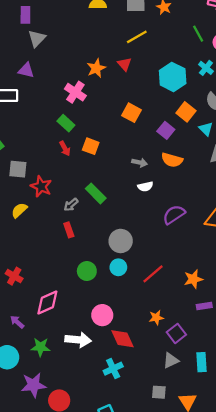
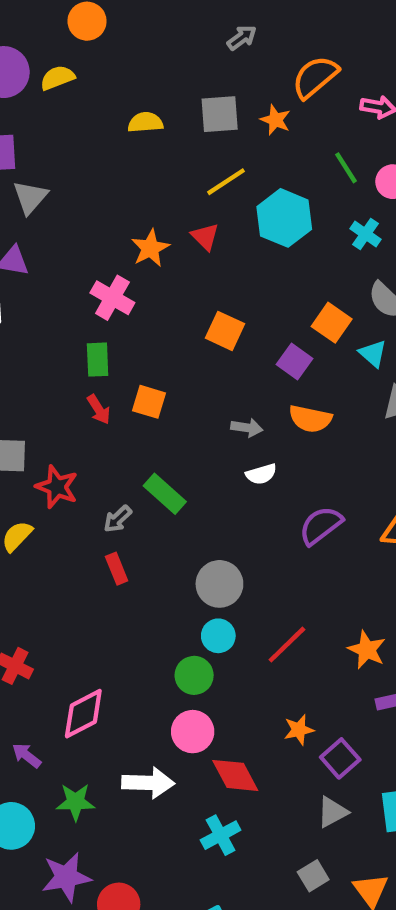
cyan hexagon: (173, 77) -> (284, 218), moved
green rectangle: (66, 123) -> (98, 360), turned 49
green circle: (87, 271) -> (194, 675), moved
orange star: (193, 279) -> (367, 650), turned -30
gray square: (159, 392) -> (313, 876), turned -32

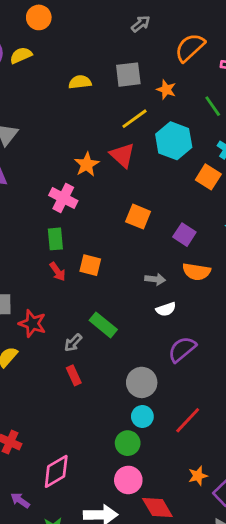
orange star: (275, 120) -> (166, 90), moved
red triangle: (205, 237) -> (122, 155), size x1.4
orange square: (332, 323) -> (208, 177), moved
purple semicircle: (321, 526) -> (182, 349), moved

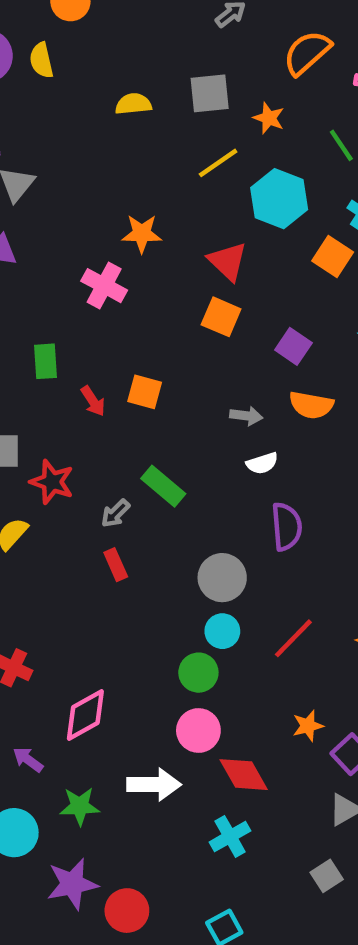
yellow semicircle: (21, 55) -> (41, 60), turned -80
red triangle: (122, 155) -> (228, 261), moved
orange star: (87, 164) -> (142, 234), turned 30
green rectangle: (55, 239) -> (45, 361), moved
purple semicircle: (182, 349) -> (287, 527), turned 124

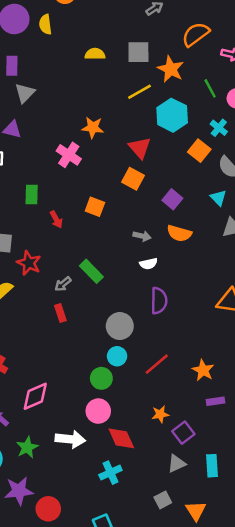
orange star: (269, 118) -> (171, 69), size x1.5
orange square: (145, 392) -> (95, 207), moved
green star: (80, 806) -> (27, 447), turned -30

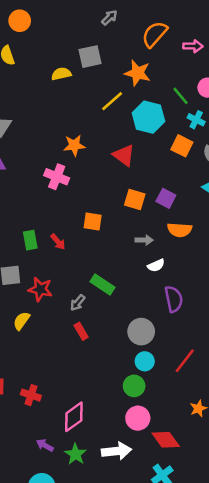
gray square: (138, 52) -> (90, 57), moved
green line: (210, 88) -> (181, 96), moved
orange square: (133, 179) -> (135, 199), moved
green rectangle: (32, 195) -> (30, 240), moved
green star: (27, 447) -> (76, 454), moved

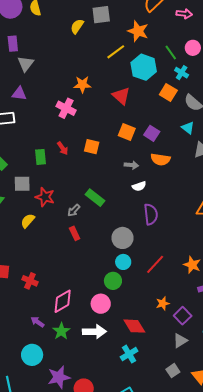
yellow semicircle: (61, 74) -> (77, 26), turned -49
red arrow: (58, 242) -> (63, 148), moved
pink circle: (138, 418) -> (101, 304), moved

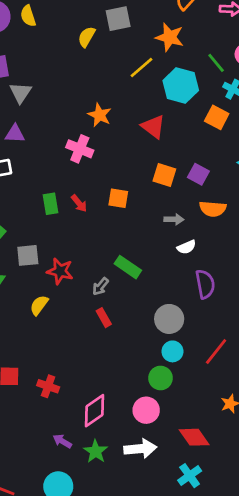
orange star: (82, 84) -> (100, 115), turned 30
green rectangle: (40, 157) -> (51, 204), moved

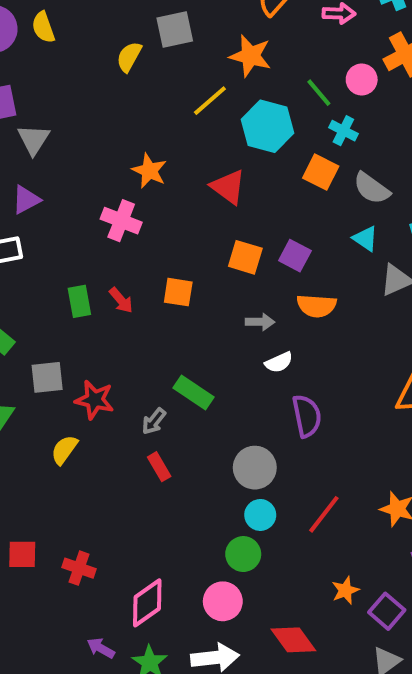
purple triangle: (15, 134) -> (26, 200), turned -30

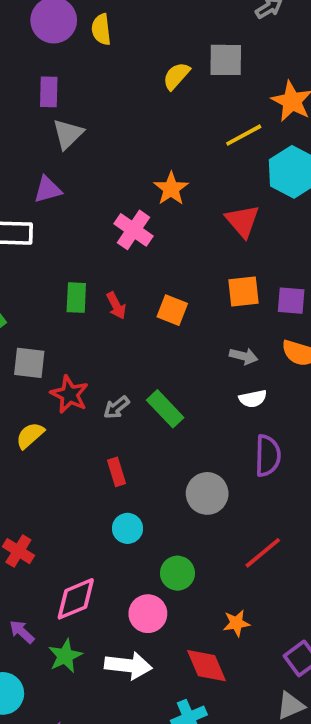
purple square: (295, 256) -> (291, 301), turned -36
orange square: (245, 257) -> (244, 292), turned -36
gray arrow: (154, 421) -> (116, 407), moved
cyan circle: (260, 515) -> (127, 528), moved
orange star: (345, 590) -> (236, 623), moved

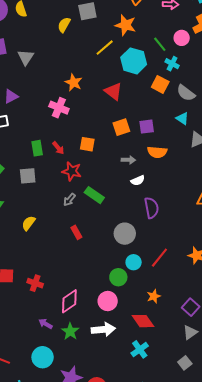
gray triangle: (68, 134) -> (26, 57), moved
gray square: (29, 363) -> (28, 176), moved
red star: (69, 394) -> (72, 171), moved
cyan circle: (127, 528) -> (134, 262), moved

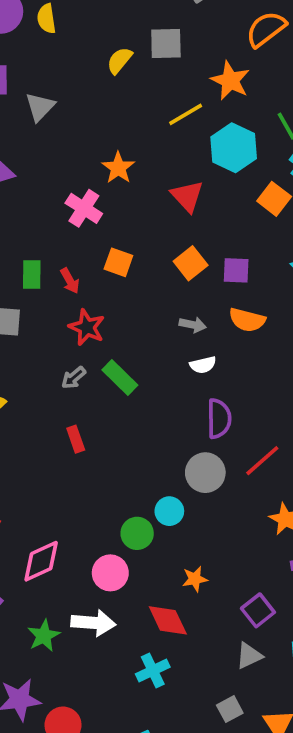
orange square: (121, 127) -> (191, 263), turned -30
orange square: (87, 144) -> (118, 262), moved
gray circle: (125, 234) -> (205, 473), moved
red line: (159, 258) -> (262, 461), moved
green star: (70, 331) -> (44, 636), moved

